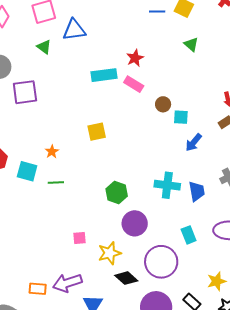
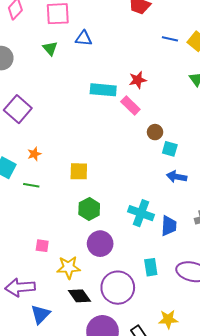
blue triangle: (74, 30) -> (84, 38), size x0.7
purple square: (25, 92) -> (18, 109), moved, turned 36
yellow square: (97, 132) -> (79, 171), moved
blue arrow: (194, 142) -> (177, 177), turned 48

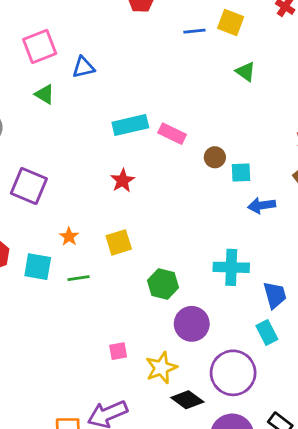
red star: (138, 80) -> (123, 181), moved
yellow square: (79, 171) -> (119, 242), moved
blue trapezoid: (169, 226) -> (275, 295), moved

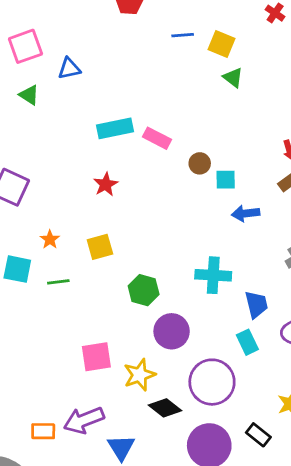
yellow square: (231, 22) -> (222, 44), moved
pink square: (118, 351) -> (96, 357), size x1.6

